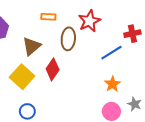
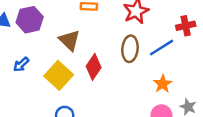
brown ellipse: (68, 39) -> (130, 49), moved
brown triangle: (32, 46) -> (69, 40), turned -36

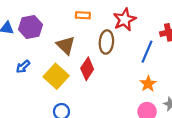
blue line: (161, 48) -> (147, 52), turned -35
brown ellipse: (130, 49) -> (106, 42), moved

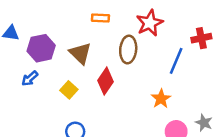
purple hexagon: (30, 27) -> (41, 48), moved
yellow square: (56, 76) -> (69, 90), size x0.6
orange star: (148, 84) -> (161, 99), moved

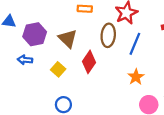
blue line: (176, 61) -> (135, 44), moved
blue arrow: (30, 79) -> (25, 60), turned 48

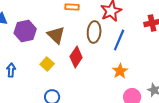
blue arrow: (25, 60) -> (11, 70), moved, turned 88

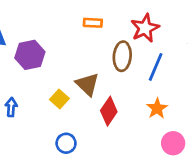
brown triangle: (56, 35) -> (87, 84), moved
red diamond: (76, 57) -> (109, 111), moved

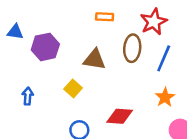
brown triangle: (87, 84) -> (94, 60), moved, turned -35
red diamond: (109, 111) -> (120, 116), moved, turned 60

